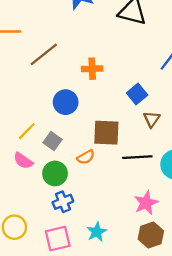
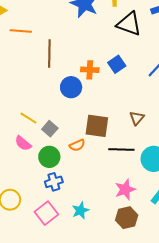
brown line: (44, 54) -> (49, 54), turned -56
blue square: (137, 94) -> (117, 64), moved
blue circle: (66, 102) -> (71, 87), moved
yellow line: (27, 131) -> (28, 118), turned 72
pink square: (58, 239) -> (46, 213), turned -30

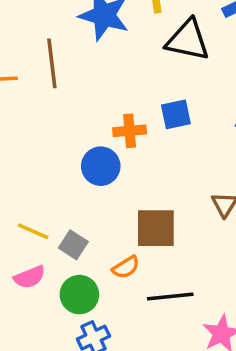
brown line: (49, 54) -> (52, 63), moved
blue square: (117, 64) -> (176, 114), turned 30
pink semicircle: (23, 143) -> (30, 277), turned -54
black line: (121, 149) -> (170, 296), moved

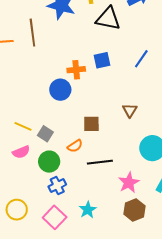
brown square: (156, 228) -> (91, 124), size x0.7

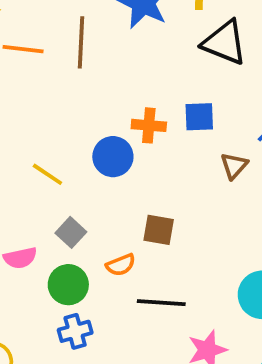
brown triangle: (130, 110) -> (234, 166), moved
yellow line: (23, 126) -> (47, 174), moved

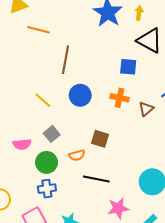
brown line: (81, 42) -> (65, 60), moved
blue square: (199, 117) -> (128, 67), moved
orange cross: (149, 125) -> (119, 98), moved

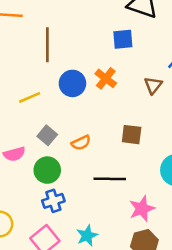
orange cross: (119, 98) -> (106, 78), moved, turned 36
yellow line: (43, 100) -> (30, 97), turned -54
brown square: (100, 139) -> (132, 135), moved
orange semicircle: (77, 155) -> (81, 143), moved

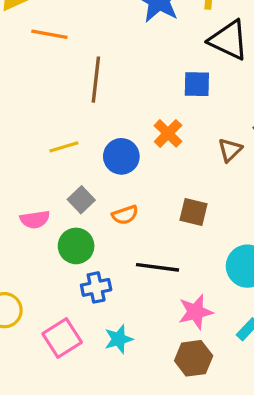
blue circle: (72, 83) -> (121, 156), moved
blue cross: (53, 201) -> (96, 287), moved

